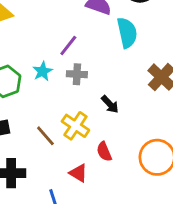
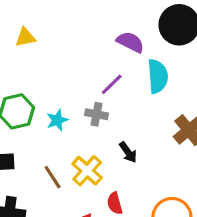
purple line: (68, 46) -> (112, 84), moved
cyan star: (43, 71) -> (57, 120), moved

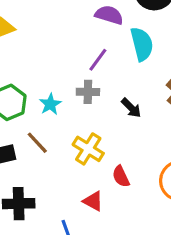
black arrow: (128, 152) -> (131, 108), moved
brown line: (53, 177) -> (37, 143), moved

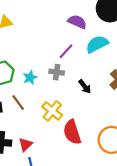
cyan semicircle: (142, 44) -> (97, 44), turned -110
red semicircle: (121, 176) -> (72, 132), size x1.6
red triangle: (93, 201) -> (25, 144), moved, turned 40

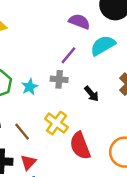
brown line: (18, 103) -> (22, 132), moved

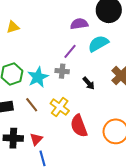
purple semicircle: (79, 22) -> (79, 24), turned -30
cyan star: (30, 87) -> (38, 77), size x1.5
brown line: (22, 132) -> (32, 105), moved

